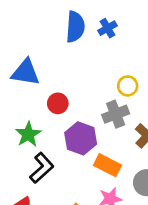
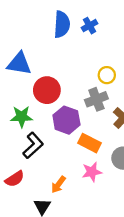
red circle: (58, 103) -> (47, 90), size x1.5
green star: (28, 134) -> (22, 117), turned 30

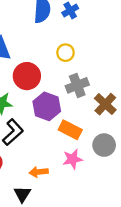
yellow circle: (107, 75) -> (65, 53), moved
orange arrow: (58, 185) -> (39, 172), turned 48

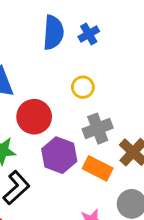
orange rectangle: (70, 130) -> (98, 168), moved

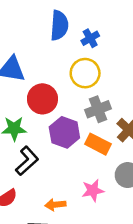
blue cross: (89, 34) -> (90, 38), moved
yellow circle: (83, 87) -> (85, 73), size x1.5

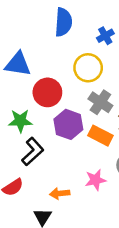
blue cross: (90, 38) -> (105, 36), moved
gray cross: (98, 109) -> (100, 102), turned -35

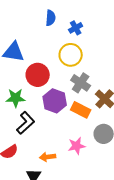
blue semicircle: (63, 22) -> (51, 18), size x0.7
blue cross: (105, 36) -> (76, 28), moved

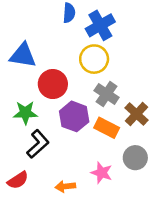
blue cross: (76, 28) -> (100, 25), size x1.6
pink star: (77, 146) -> (102, 173), turned 30

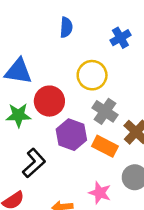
blue cross: (100, 25) -> (120, 38), moved, size x0.7
green star: (25, 113) -> (18, 115), moved

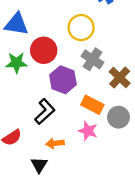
orange rectangle: (105, 146) -> (92, 105), moved
black L-shape: (34, 163) -> (45, 112), moved

